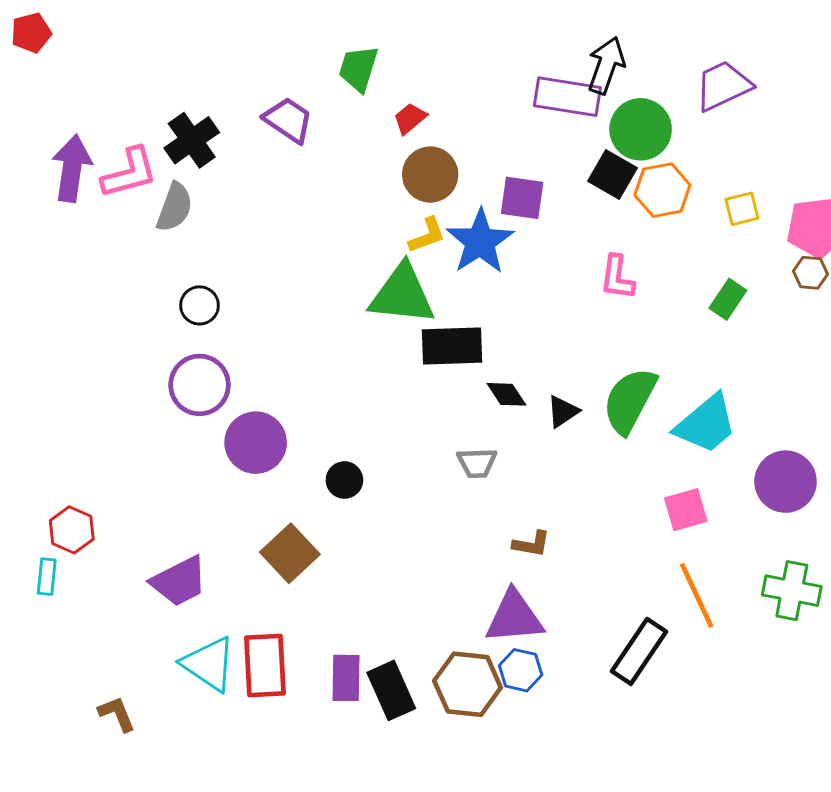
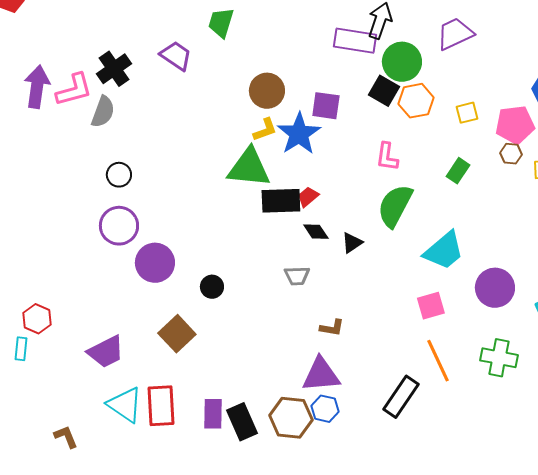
red trapezoid: (410, 118) -> (308, 197), moved
green semicircle: (630, 401) -> (395, 206), moved

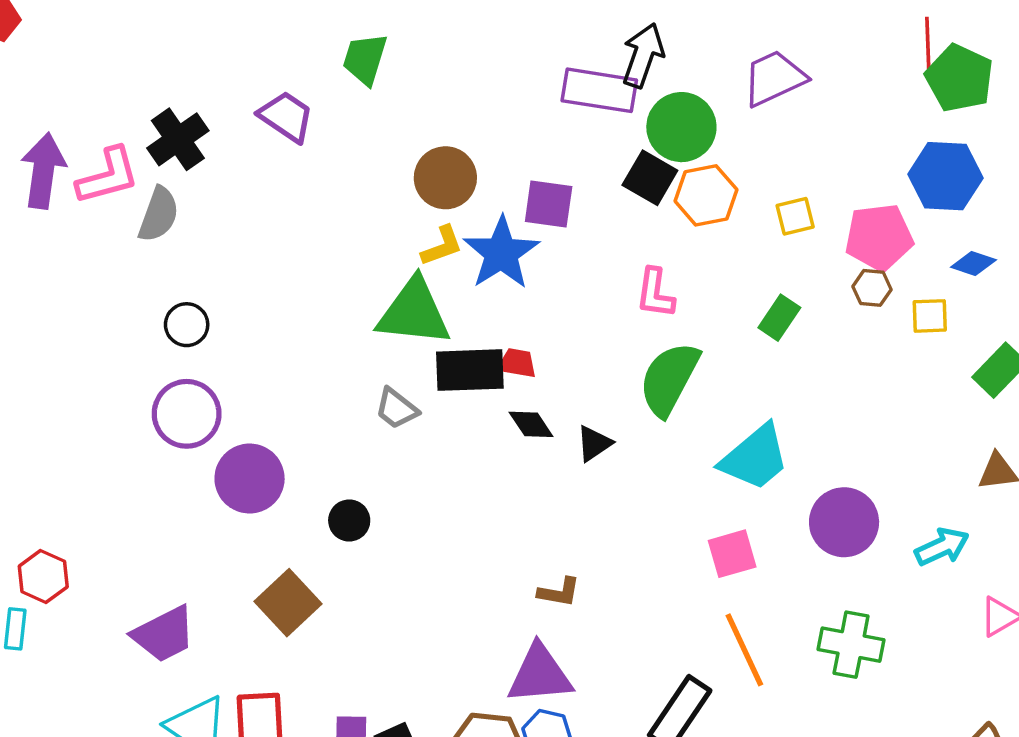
red trapezoid: (308, 197) -> (517, 363), turned 50
gray trapezoid: (297, 276) -> (396, 409), moved, turned 40

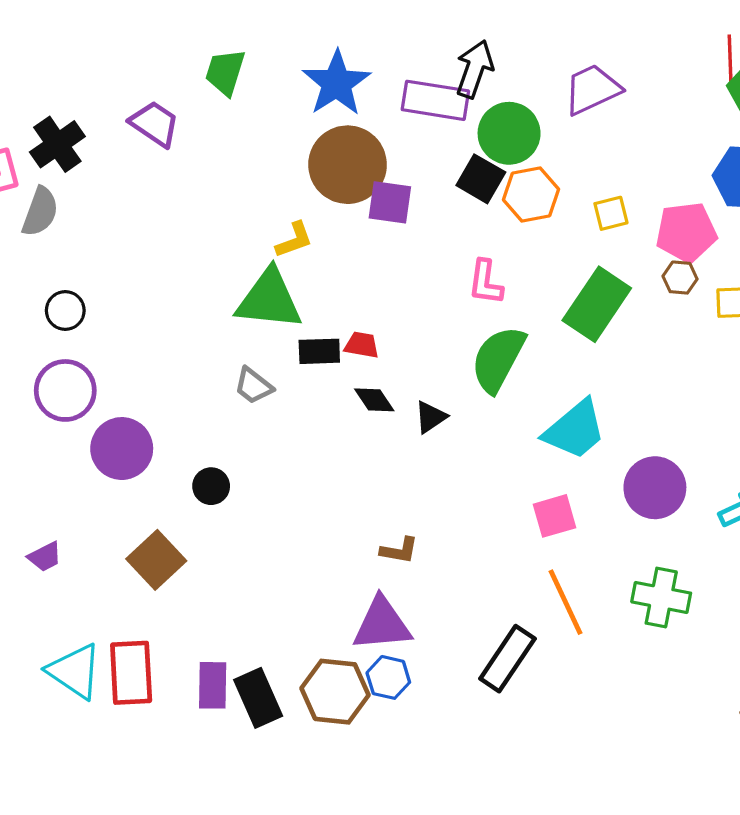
brown circle: (445, 178) -> (348, 165), moved, size x1.4
blue star: (501, 253) -> (337, 83), moved
green rectangle: (779, 318) -> (597, 304), size x1.8
black rectangle: (470, 370) -> (319, 351), size x0.7
purple trapezoid: (164, 634) -> (45, 557), moved, size x0.6

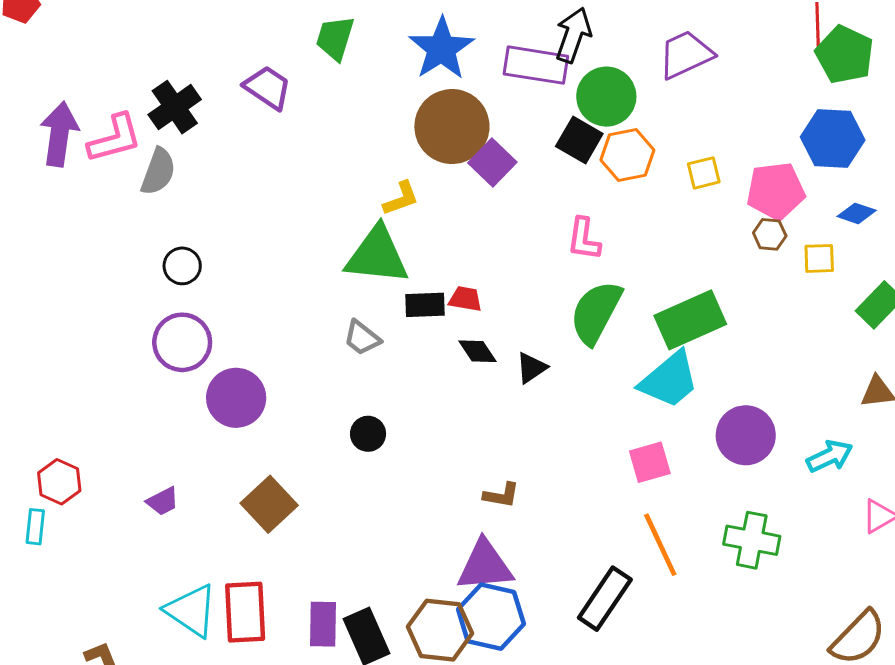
purple square: (390, 202) -> (492, 162), turned 36
green rectangle: (597, 304) -> (690, 320), moved, turned 32
black circle: (211, 486) -> (368, 434), moved
blue hexagon: (388, 677) -> (491, 617), size x1.6

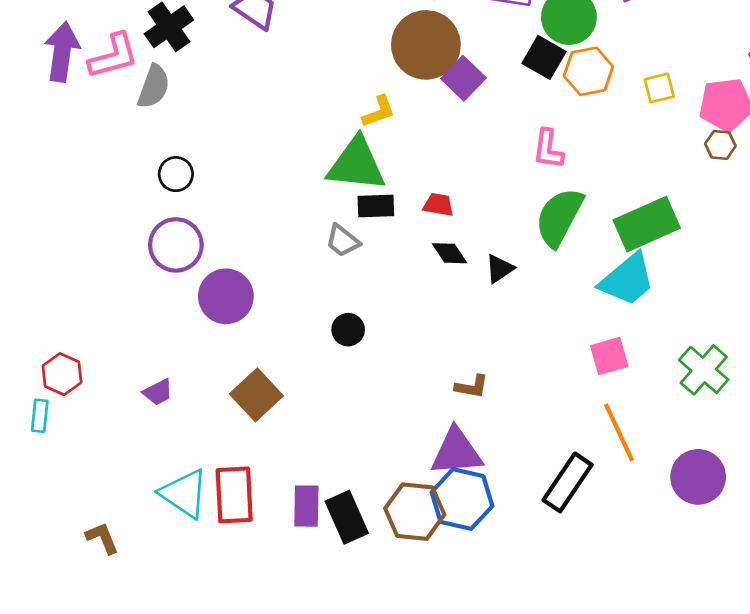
black rectangle: (425, 305) -> (376, 206), moved
purple circle: (746, 435) -> (698, 477), moved
green cross: (752, 540) -> (704, 370), moved, turned 30

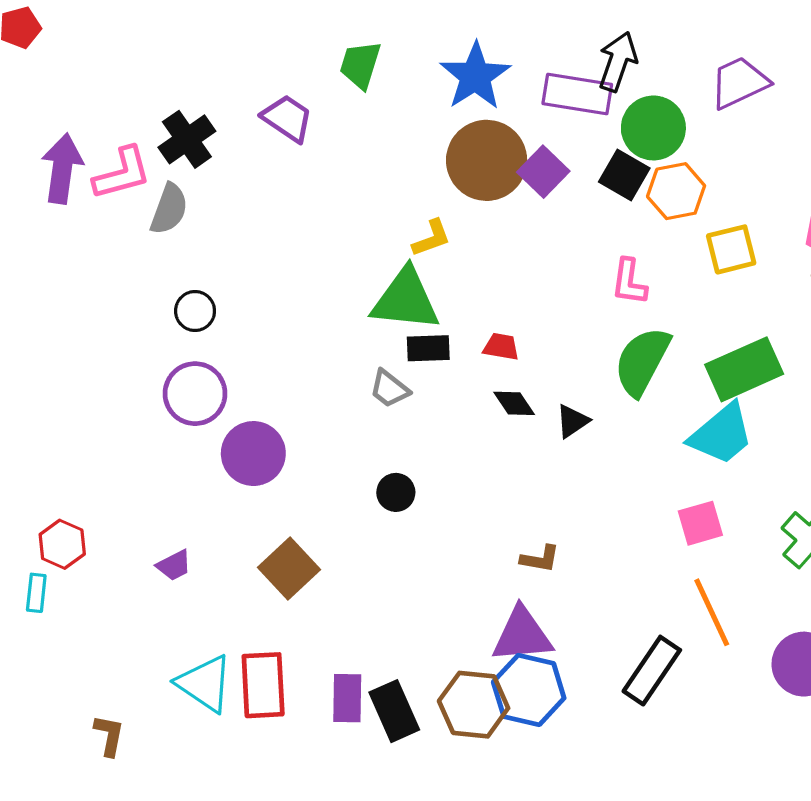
purple square: (463, 78) -> (543, 172), moved
yellow square: (659, 88) -> (731, 249), moved, size x1.4
brown L-shape: (102, 538) -> (109, 735), turned 33

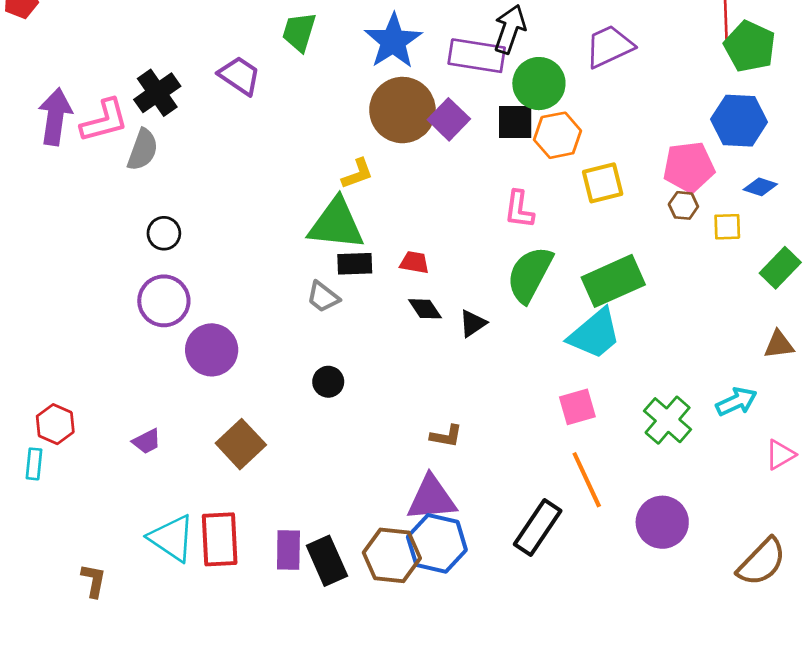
black square: (624, 175) -> (515, 122), turned -30

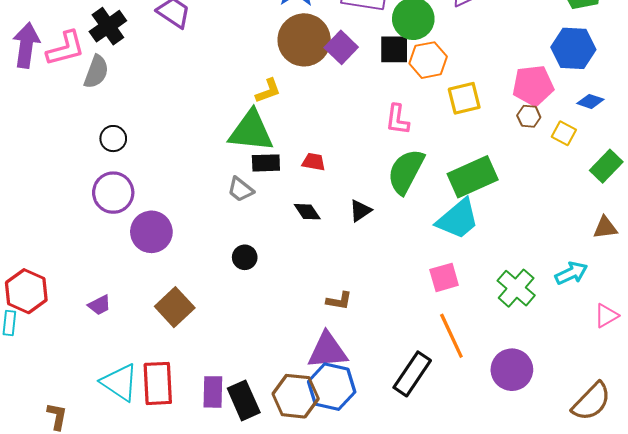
yellow square: (727, 227) -> (564, 133), turned 30
black diamond: (425, 309) -> (307, 212), moved
red hexagon: (55, 424) -> (26, 291), size x1.4

